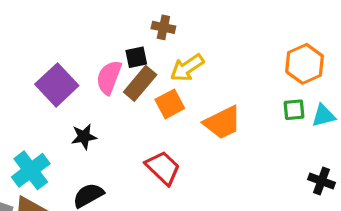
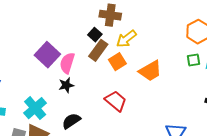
brown cross: (163, 27) -> (110, 15), size x1.5
black square: (136, 57) -> (95, 35), turned -32
pink semicircle: (109, 77) -> (67, 63), moved

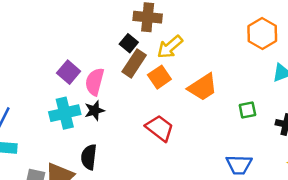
purple square: (47, 55) -> (69, 72), size x0.7
green square: (193, 60) -> (247, 110), moved
cyan cross: (35, 108) -> (65, 113), moved, turned 30
black semicircle: (71, 121) -> (89, 157), moved, turned -48

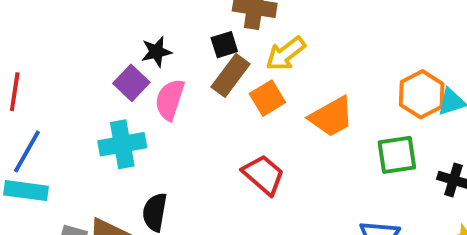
orange hexagon: (262, 33) -> (422, 94), moved
black square: (129, 43) -> (224, 45), turned 30
green square: (247, 110) -> (397, 155), size x1.5
black star: (95, 111) -> (156, 52), moved

